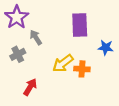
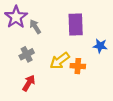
gray arrow: (36, 37) -> (35, 27), moved
gray cross: (18, 54) -> (27, 54), moved

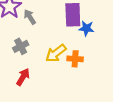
blue star: (100, 46) -> (86, 28), moved

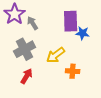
gray cross: (21, 46) -> (25, 49), size x1.5
orange cross: (75, 59) -> (73, 71), moved

